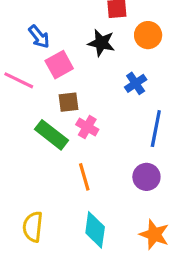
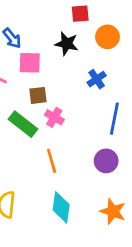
pink square: (59, 65) -> (30, 63), turned 30

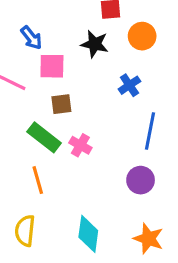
pink cross: (54, 117) -> (80, 145), moved
orange line: (52, 161) -> (38, 180), moved

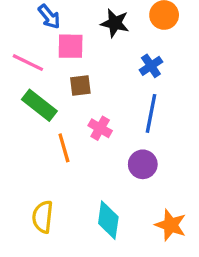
blue line: (150, 131) -> (151, 113), moved
green rectangle: (44, 137) -> (39, 105), moved
orange line: (38, 180) -> (64, 148), moved
purple circle: (141, 180) -> (143, 164), moved

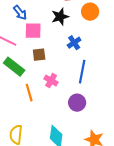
black star: (115, 23) -> (60, 17), turned -30
blue cross: (151, 66) -> (74, 43), moved

